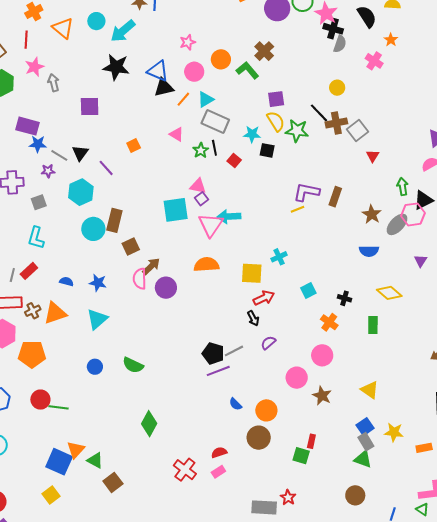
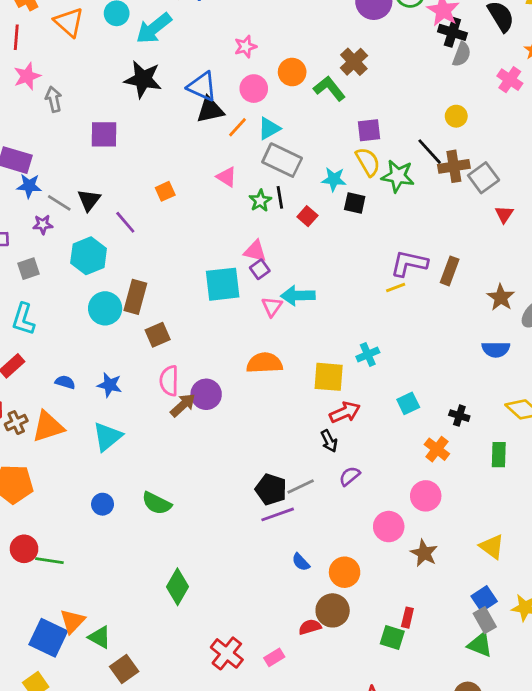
pink triangle: (211, 225) -> (272, 307), size x0.6
brown arrow: (151, 266) -> (183, 405), moved
red semicircle: (219, 452) -> (310, 627), moved

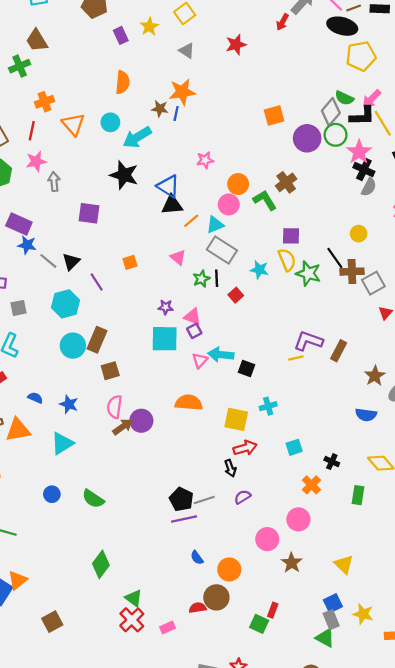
pink circle: (254, 89) -> (229, 204), moved
black square: (355, 203) -> (246, 368), moved
purple star: (43, 224) -> (166, 307), moved
green triangle: (100, 637) -> (134, 598), moved

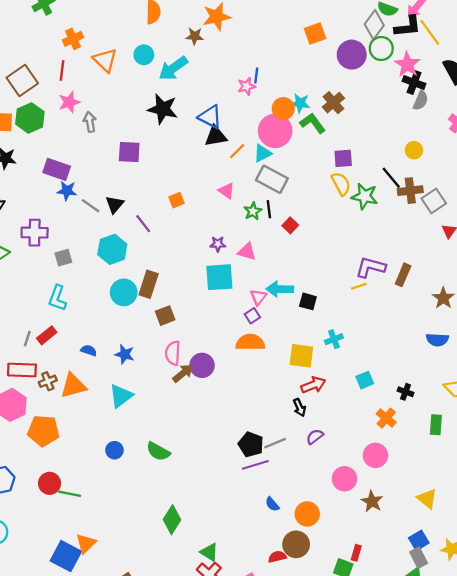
blue line: (176, 113) -> (256, 76), moved
pink circle: (229, 204) -> (275, 131), size x1.5
cyan star: (259, 270) -> (300, 103), moved
purple square: (194, 331) -> (252, 316), moved

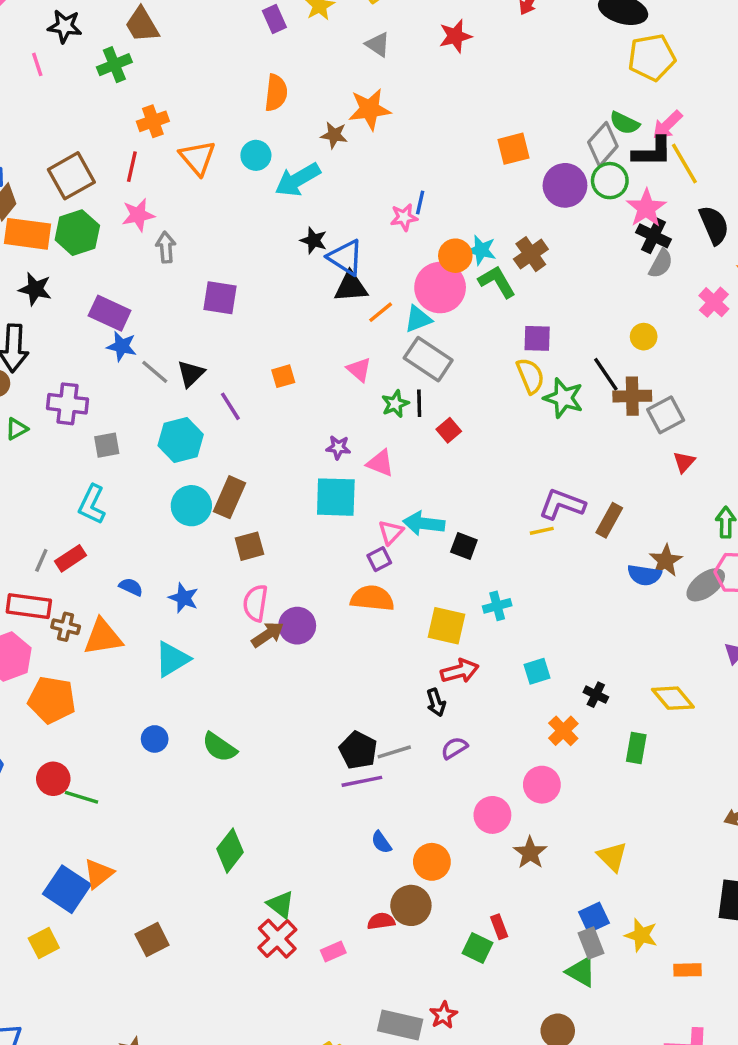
black star: (163, 109) -> (314, 240), moved, size x0.6
blue semicircle: (437, 340) -> (644, 575), moved
brown cross: (48, 381) -> (66, 627), turned 30
red rectangle: (356, 553) -> (499, 927), turned -42

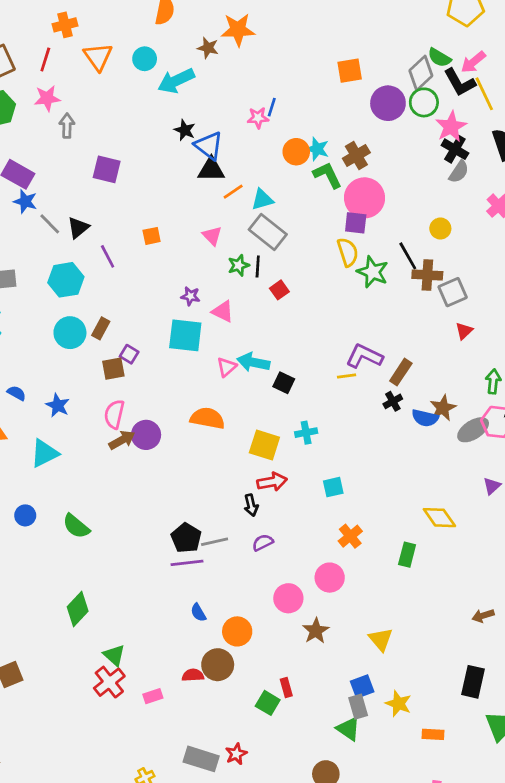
black L-shape: (652, 152) -> (460, 82), turned 56
pink circle: (440, 288) -> (365, 198), moved
brown rectangle: (229, 497) -> (101, 328), size x0.7
purple square: (379, 559) -> (129, 354), moved, turned -36
black cross: (596, 695) -> (393, 401), moved, turned 30

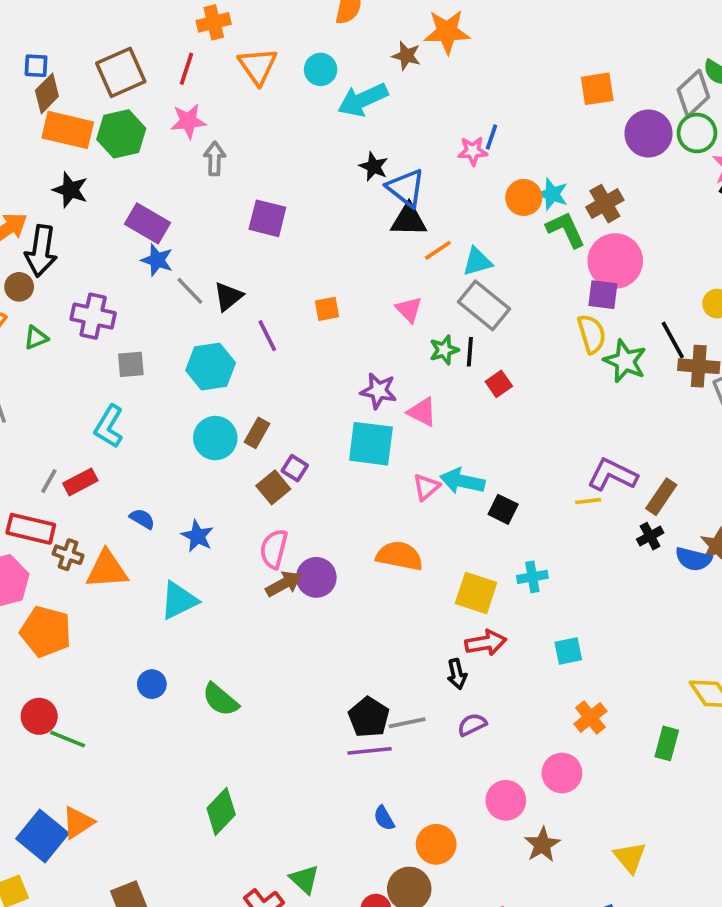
purple star: (190, 296) -> (379, 391), size x1.4
brown square: (113, 369) -> (273, 487), turned -30
green triangle: (114, 655) -> (304, 879), moved

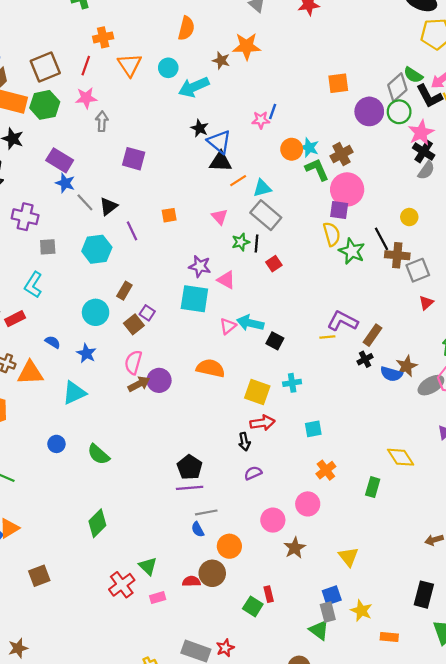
cyan circle: (215, 438) -> (96, 312), moved
gray line: (407, 723) -> (206, 512), moved

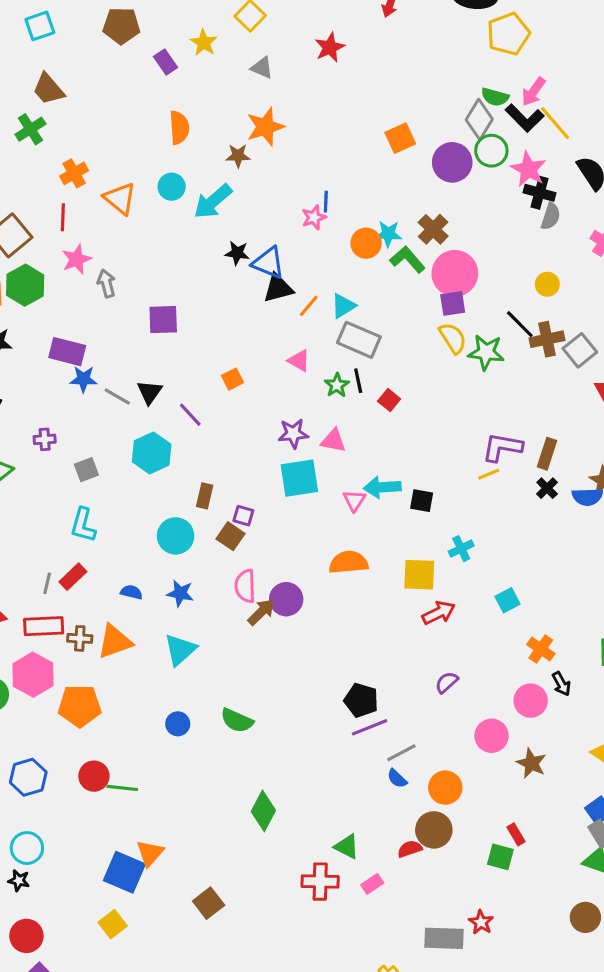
purple cross: (25, 217) -> (45, 439), size x0.6
black arrow: (244, 442) -> (561, 684), moved
red cross: (122, 585) -> (320, 882), turned -35

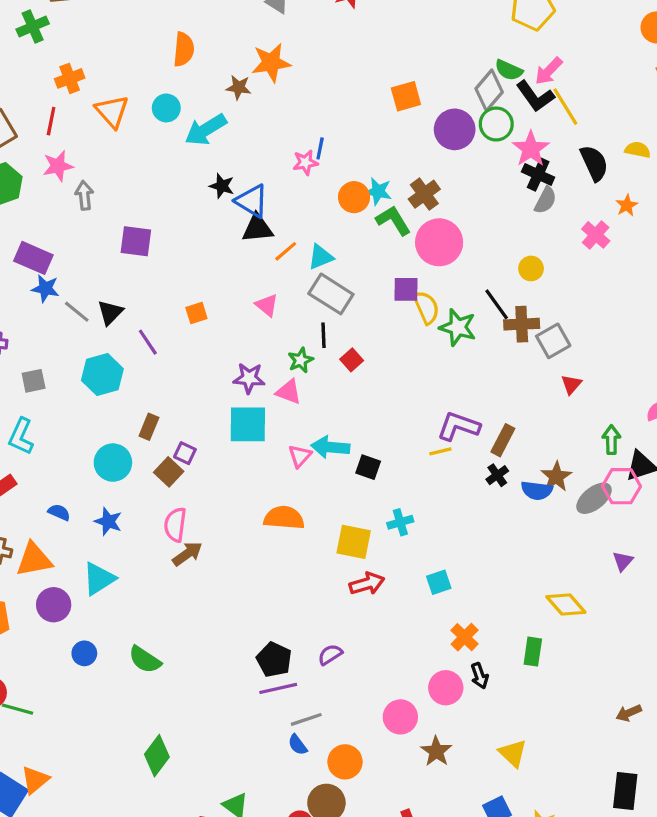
purple square: (453, 303) -> (406, 289), moved
green star: (337, 385) -> (301, 360), moved
purple circle: (286, 599) -> (54, 605), moved
purple semicircle: (447, 682) -> (330, 655), moved

